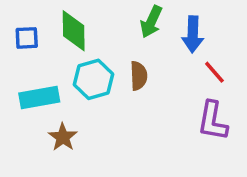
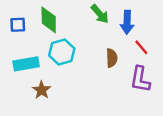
green arrow: (151, 22) -> (100, 14), turned -66
brown semicircle: (139, 76) -> (112, 58), moved

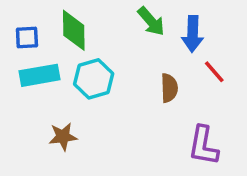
cyan rectangle: (26, 64) -> (40, 75), moved
purple L-shape: (140, 79) -> (203, 146), moved
brown star: (42, 90) -> (63, 137), turned 30

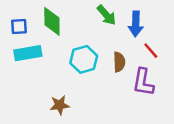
cyan hexagon: (94, 79) -> (84, 59), moved
brown star: (63, 137) -> (60, 105), moved
purple L-shape: (203, 146) -> (143, 82), moved

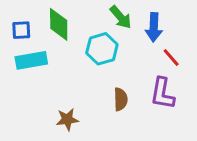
cyan hexagon: (84, 59) -> (102, 49), moved
brown semicircle: (119, 62) -> (121, 99), moved

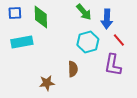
blue square: (21, 30) -> (15, 13), moved
cyan hexagon: (102, 49) -> (88, 42), moved
brown semicircle: (121, 99) -> (73, 69), moved

